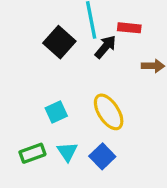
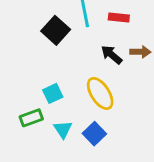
black arrow: (105, 47) -> (112, 55), moved, turned -90
green rectangle: (32, 153) -> (31, 118), moved

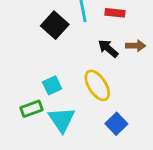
cyan triangle: (63, 129) -> (62, 120), size x1.5
blue square: (94, 134) -> (116, 124), moved

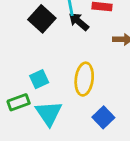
black arrow: (108, 48) -> (79, 22), moved
yellow ellipse: (97, 85) -> (84, 79), turned 40

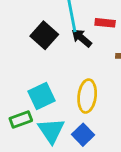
cyan square: (39, 79) -> (42, 96), size x1.4
blue square: (103, 117) -> (83, 135), moved

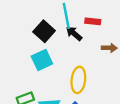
cyan square: (42, 96) -> (42, 60), moved

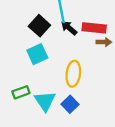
red rectangle: (93, 21) -> (94, 28), moved, size x1.5

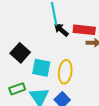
black square: (39, 26) -> (20, 53), moved
cyan square: (37, 54) -> (41, 68), moved, turned 36

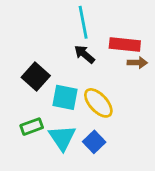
black arrow: (61, 30) -> (84, 54), moved
yellow ellipse: (65, 72) -> (98, 103), turned -50

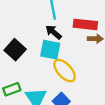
cyan square: (65, 97) -> (50, 50), moved

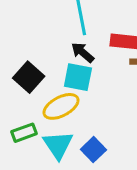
yellow ellipse: (65, 71) -> (61, 106), moved, turned -75

